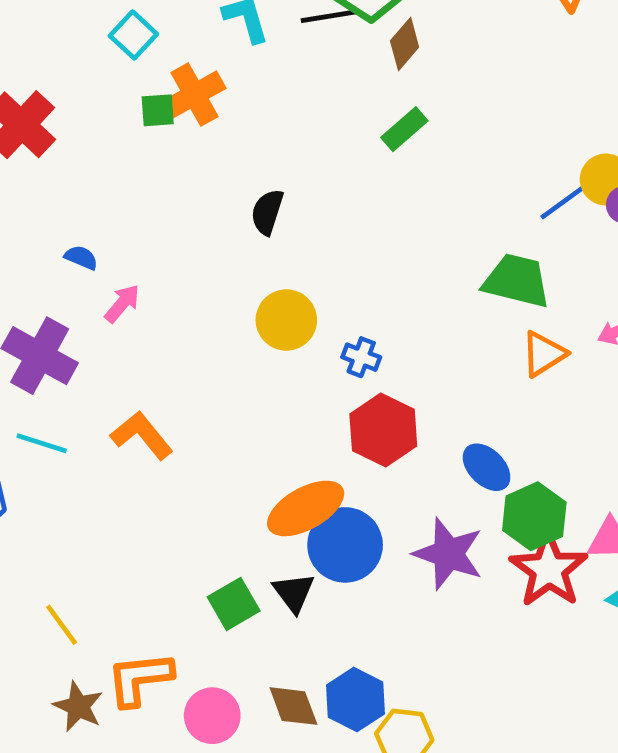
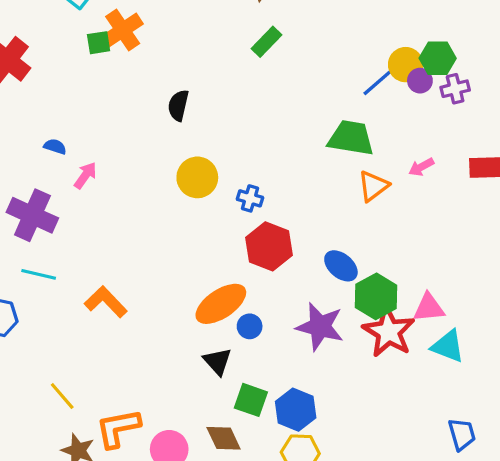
orange L-shape: (142, 435) -> (106, 302), moved
blue circle: (345, 545) -> (250, 326), size x0.5
green square: (234, 604) -> (251, 400), moved, turned -36
blue hexagon: (355, 700) -> (296, 410), moved

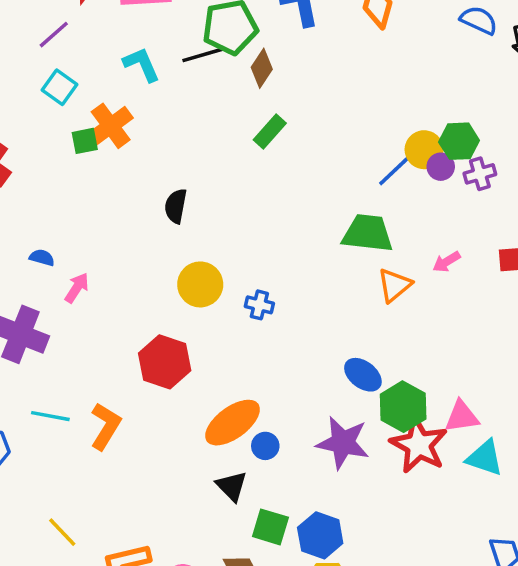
red hexagon: (269, 246) -> (165, 362), moved
cyan line: (39, 274) -> (50, 416), moved
orange L-shape: (106, 302) -> (106, 426), turned 78

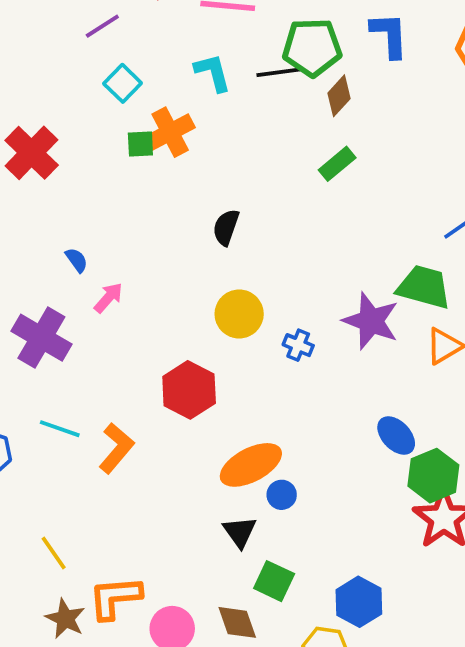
purple line: (54, 35) -> (102, 26), moved
blue semicircle: (42, 258) -> (77, 260), turned 30
purple star: (343, 443) -> (371, 321), moved
blue hexagon: (320, 535) -> (359, 602), moved

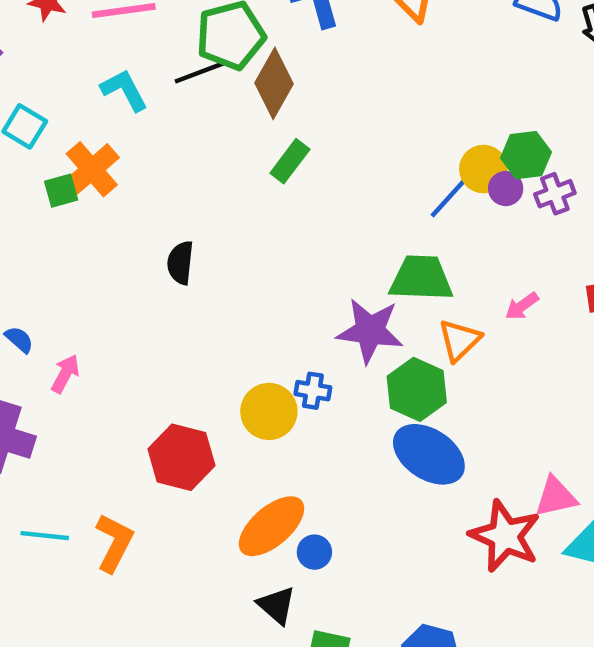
brown diamond: (339, 96) -> (274, 83), size x1.4
yellow circle: (239, 314) -> (269, 411), moved
blue cross: (298, 345) -> (313, 391), moved
blue ellipse: (396, 435) -> (429, 454), size x1.5
green hexagon: (433, 476) -> (417, 389), moved

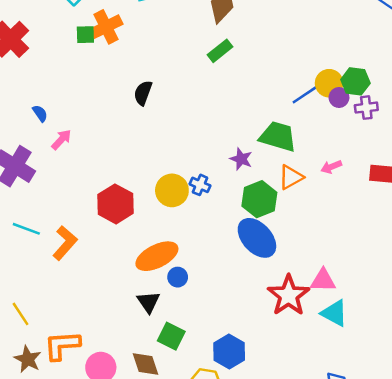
purple star: (370, 331) -> (241, 159), size x0.6

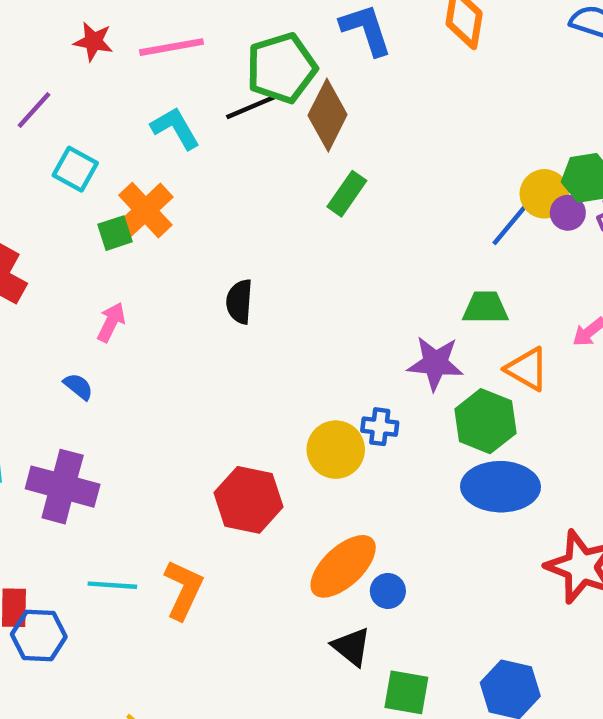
green trapezoid: (278, 136) -> (485, 308), size x0.7
pink arrow: (61, 140) -> (111, 322), moved
purple star: (241, 159) -> (435, 363), size x1.4
orange triangle: (291, 177) -> (527, 369), turned -44
blue ellipse: (257, 238) -> (501, 487), turned -30

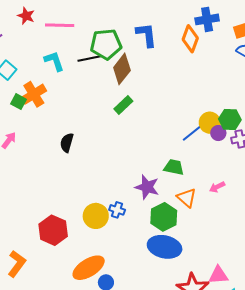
green square: (115, 233) -> (18, 102), turned 35

